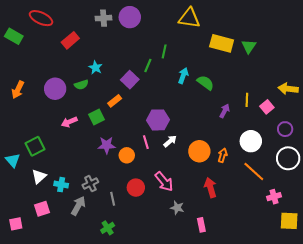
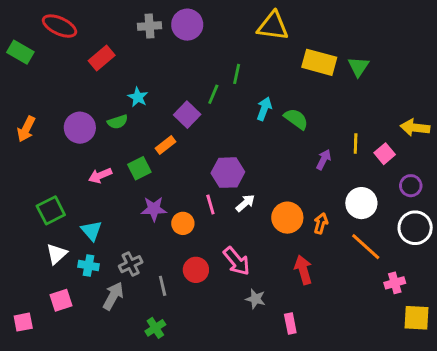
cyan triangle: (13, 160) -> (91, 231), moved

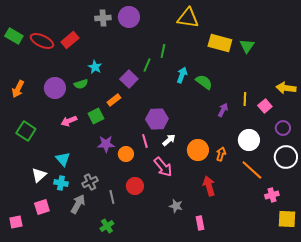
red ellipse: (60, 26) -> (42, 41), moved
green square: (51, 210) -> (26, 131), moved, turned -30
pink arrow: (237, 261) -> (163, 167), moved

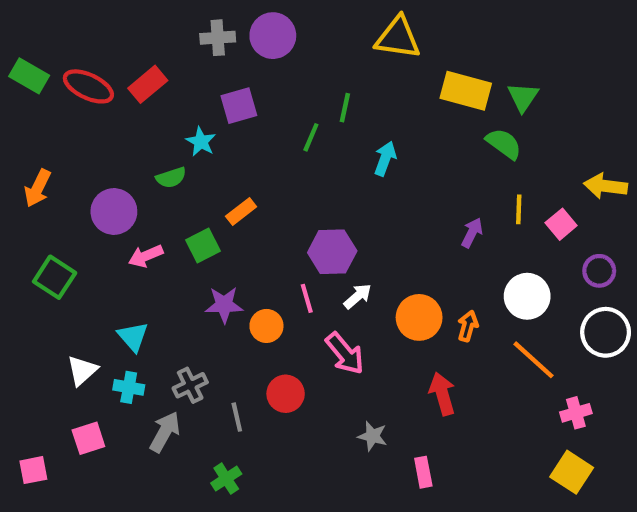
purple square: (129, 79) -> (239, 106), moved, turned 30
green semicircle: (204, 82) -> (504, 144), moved
purple circle: (55, 88) -> (114, 211), moved
yellow square: (287, 219) -> (572, 472), moved, turned 30

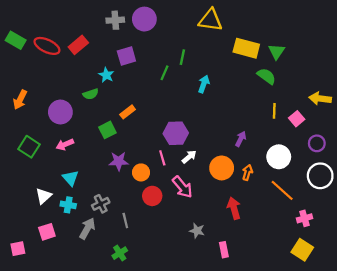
purple arrow: (472, 233) -> (241, 139), moved
pink arrow: (146, 256) -> (65, 144), moved
red circle: (286, 394) -> (152, 196), moved

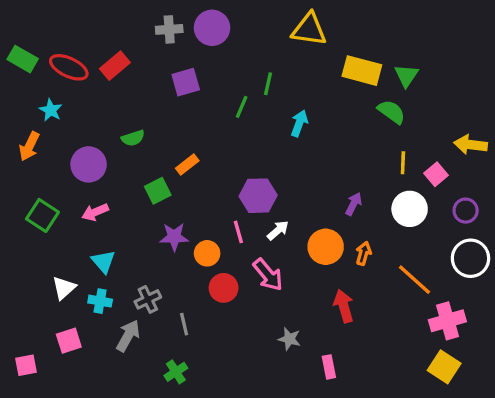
cyan star: (106, 75) -> (51, 110), moved
white circle: (279, 157) -> (410, 209), moved
pink cross: (304, 218) -> (447, 321), size x1.5

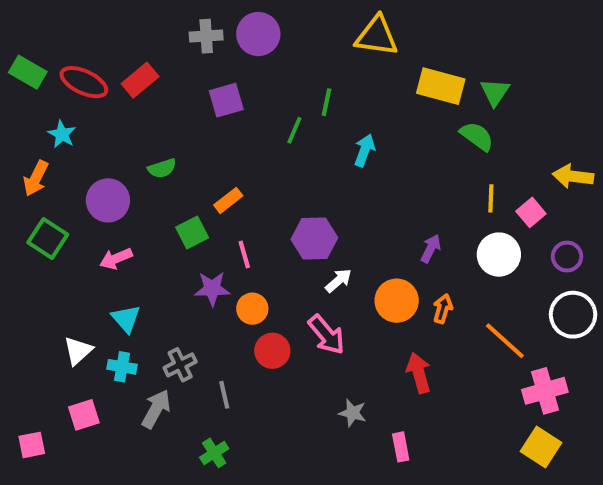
green square: (42, 215) -> (48, 238), moved
pink line: (238, 232) -> (244, 255), moved

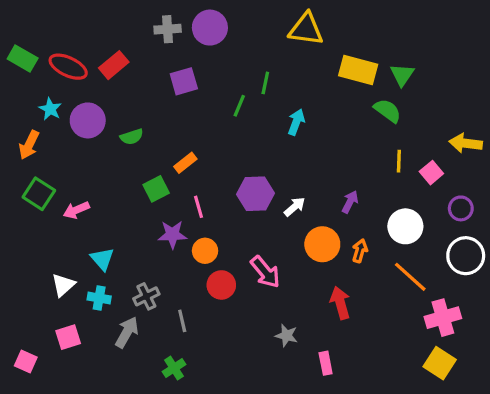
purple circle: (108, 200) -> (88, 120), moved
white circle: (499, 255) -> (405, 226), moved
pink arrow: (116, 259) -> (76, 210), moved
white arrow: (338, 281) -> (295, 207), moved
pink square: (32, 445) -> (26, 362), turned 35

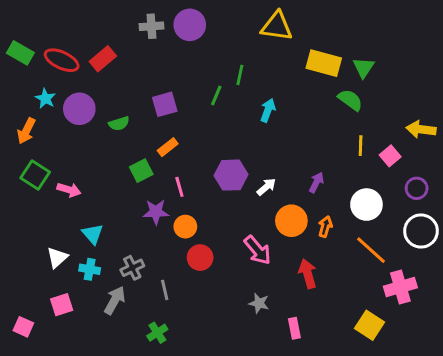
purple square: (184, 81) -> (165, 104), moved
pink arrow: (76, 210) -> (69, 190), turned -140
pink arrow: (265, 272) -> (258, 250), moved
yellow square: (440, 363) -> (369, 325), moved

